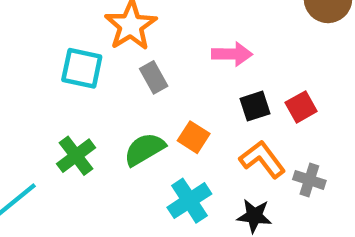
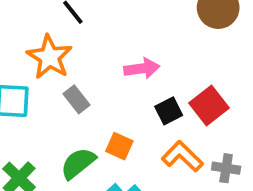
red square: (301, 107) -> (209, 105), size x1.4

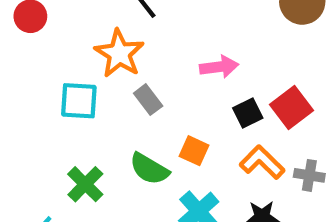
green semicircle: (78, 163) -> (149, 169), turned -111

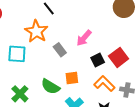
pink arrow: (219, 67) -> (84, 38), turned 138
gray rectangle: (148, 100) -> (60, 50), moved
orange square: (194, 151) -> (72, 78), turned -32

